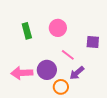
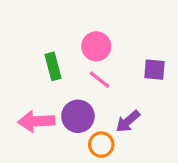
green rectangle: (27, 31) -> (53, 66), moved
pink line: (68, 55) -> (100, 80), moved

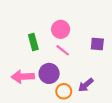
purple arrow: (128, 121) -> (86, 85), moved

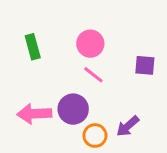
green rectangle: (33, 42) -> (33, 47), moved

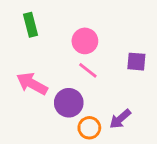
green rectangle: (33, 47) -> (30, 25), moved
pink arrow: (34, 114) -> (32, 84), moved, turned 32

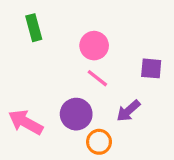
pink arrow: (32, 84) -> (26, 122), moved
purple arrow: (120, 119) -> (128, 111), moved

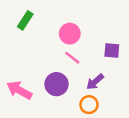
green rectangle: (34, 28) -> (25, 20), turned 48
orange circle: (99, 142) -> (89, 105), moved

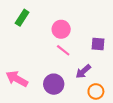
purple circle: (57, 84) -> (54, 84), moved
orange circle: (89, 105) -> (96, 91), moved

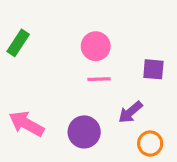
green rectangle: (22, 18) -> (18, 43), moved
pink line: (63, 50) -> (99, 79), turned -40

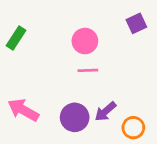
purple square: (153, 69) -> (136, 23), moved, turned -30
purple arrow: (130, 112) -> (105, 111), moved

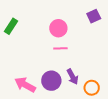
pink arrow: (23, 110) -> (25, 85), moved
purple arrow: (105, 111) -> (73, 77), turned -77

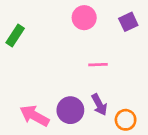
pink circle: (58, 28) -> (84, 18), moved
pink line: (60, 48) -> (98, 65), moved

